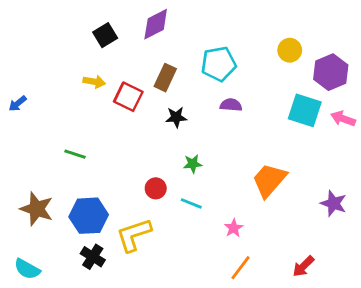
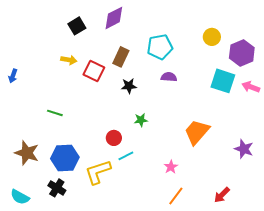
blue arrow: (18, 104) -> (13, 76), turned -32
cyan line: (191, 203) -> (126, 156), moved, turned -49
black cross: (93, 257) -> (57, 188), moved

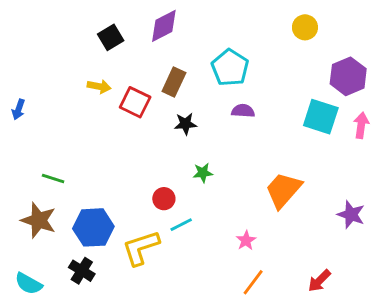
yellow circle: (212, 37) -> (305, 27), moved
cyan pentagon: (160, 47) -> (230, 68), turned -30
pink arrow: (251, 87) -> (361, 125), turned 78
green line: (55, 113) -> (53, 179), moved

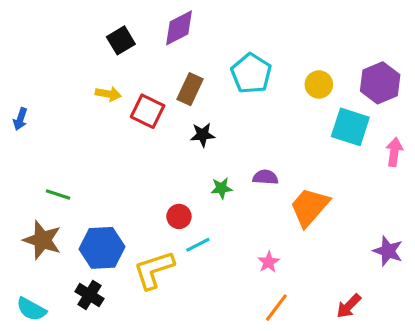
yellow circle: (305, 27) -> (319, 84), moved
purple semicircle: (243, 111) -> (265, 177), moved
pink arrow: (361, 125) -> (394, 152), moved
purple star: (351, 215) -> (388, 251), moved

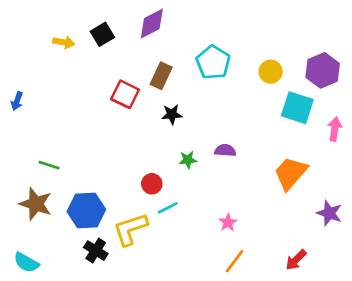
yellow arrow: (108, 94) -> (64, 42), moved
orange trapezoid: (309, 207) -> (291, 173), moved
black cross: (89, 295) -> (96, 251), moved

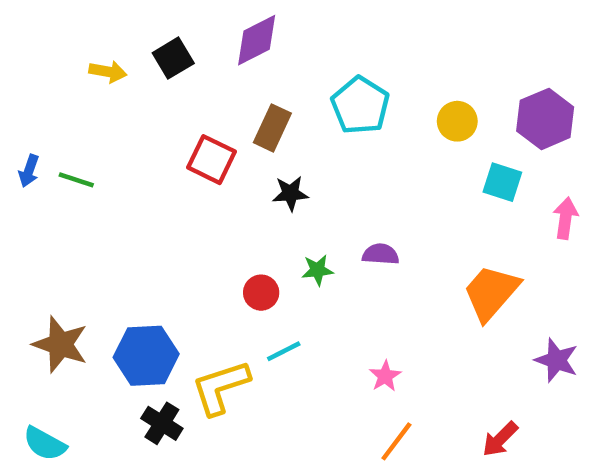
cyan square: (297, 108) -> (502, 182), size x0.7
green line: (49, 165) -> (76, 180), moved
red circle: (152, 184) -> (261, 293), moved

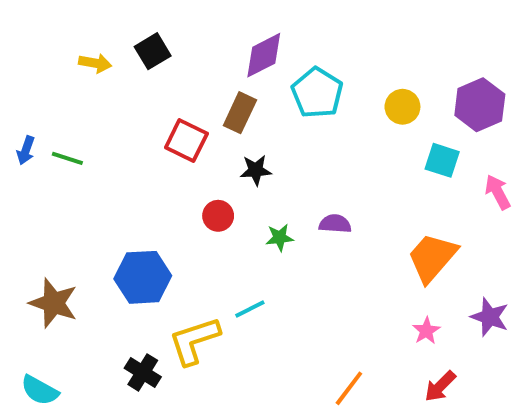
purple diamond: (257, 40) -> (264, 55), moved
pink arrow: (565, 218) -> (498, 192), turned -36
red circle: (261, 293) -> (218, 216), moved
blue hexagon: (146, 356) -> (143, 277), moved
pink star: (385, 376) -> (426, 331), moved

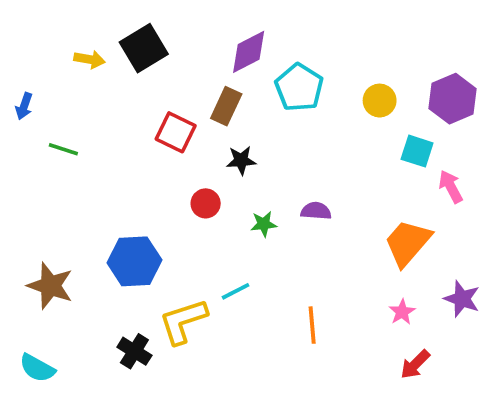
black square: (153, 51) -> (144, 48), size x1.4
blue arrow: (26, 150) -> (24, 106), moved
pink arrow: (498, 192) -> (451, 187), moved
orange line: (349, 388) -> (312, 325), moved, turned -42

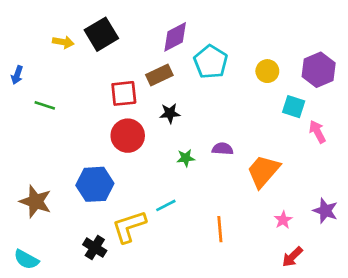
brown rectangle: (226, 106) -> (159, 75), turned 40
red square: (176, 132) -> (124, 93), turned -32
red circle: (206, 203) -> (128, 136), moved, size x1.6
orange trapezoid: (408, 243) -> (263, 171), moved

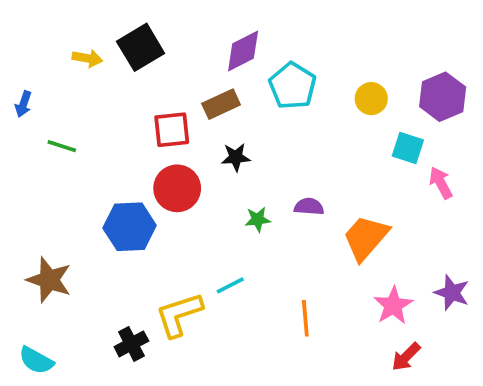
blue hexagon: (95, 184) -> (130, 227), moved
pink star: (283, 220) -> (393, 305), size x1.5
black cross: (95, 248) -> (131, 344), turned 30

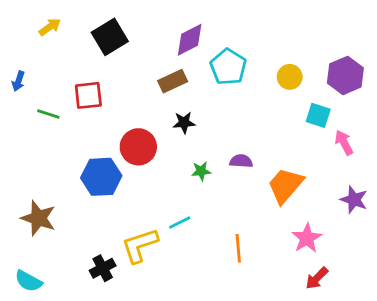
yellow arrow: (87, 58) -> (50, 27), moved, turned -45
red square: (172, 130) -> (88, 95), moved
purple star: (452, 293) -> (354, 200), moved

